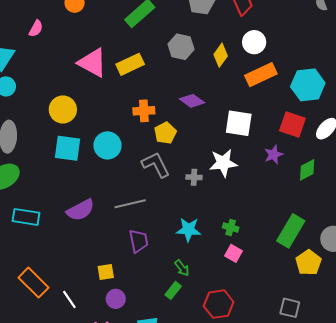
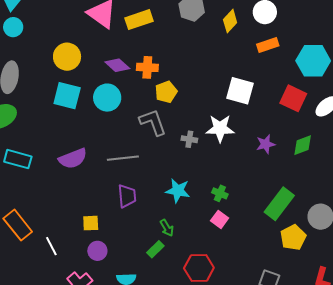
orange rectangle: (261, 75) -> (268, 45), size x0.7
purple diamond: (192, 101) -> (117, 65), moved
purple star: (274, 155) -> (266, 144), moved

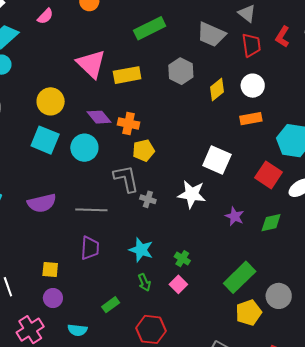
gray cross: (189, 139) -> (148, 199), moved
purple star: (266, 144) -> (235, 216), turned 30
green arrow: (167, 228) -> (144, 282), moved

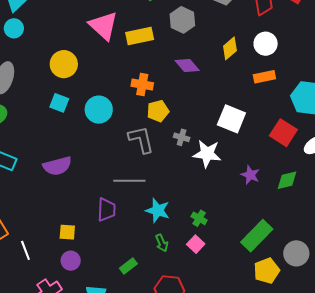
gray hexagon: (181, 71) -> (182, 20), moved
purple diamond: (99, 117) -> (187, 66), moved
cyan square: (45, 140) -> (59, 103), size x0.7
gray cross: (148, 199) -> (182, 137), moved
gray line: (91, 210) -> (129, 181), moved

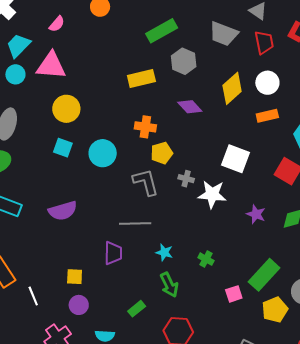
pink triangle: (104, 26) -> (51, 66), moved, turned -36
yellow diamond: (230, 48) -> (232, 88), size x1.4
cyan star: (158, 210) -> (164, 252), size x0.7
green arrow: (162, 243) -> (169, 285), size x1.4
pink square: (196, 244) -> (234, 294), moved, turned 30

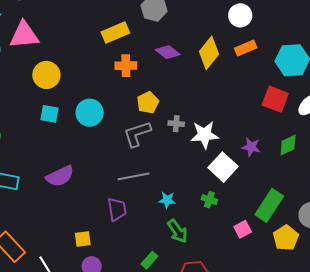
yellow diamond: (232, 88) -> (209, 53), moved
orange cross: (145, 127) -> (126, 66), moved
white square: (235, 159) -> (223, 167), moved, turned 32
gray L-shape: (146, 182) -> (137, 134), turned -84

